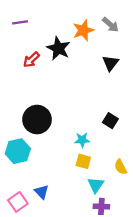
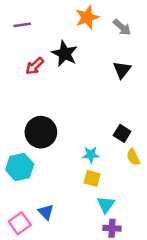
orange star: (83, 30) -> (87, 17), moved
yellow semicircle: (121, 167) -> (133, 157), moved

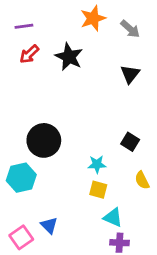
red arrow: (35, 66) -> (29, 54), moved
yellow semicircle: (133, 157) -> (142, 180), moved
cyan triangle: (106, 205) -> (113, 217), turned -42

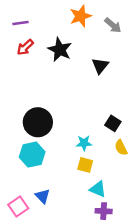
black triangle: (130, 74) -> (100, 66), moved
cyan hexagon: (21, 178) -> (32, 155), moved
yellow semicircle: (142, 180) -> (121, 148), moved

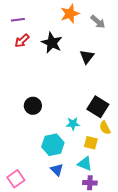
black circle: (38, 122) -> (33, 106), size x0.7
black square: (113, 123) -> (98, 107), size x1.5
cyan hexagon: (32, 155) -> (53, 145), moved
yellow square: (85, 165) -> (91, 143), moved
blue triangle: (42, 196) -> (57, 170), moved

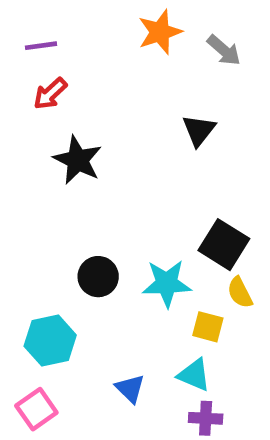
black star: (52, 43) -> (78, 160), moved
black circle: (33, 106) -> (98, 277), moved
cyan star: (73, 124) -> (167, 283), size x1.5
cyan hexagon: (53, 145) -> (50, 341), moved

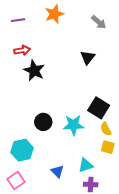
orange star: (160, 32) -> (54, 14), moved
red arrow: (50, 94) -> (22, 50), moved, turned -147
yellow square: (208, 327) -> (108, 147), moved
cyan triangle: (194, 375) -> (86, 165), turned -42

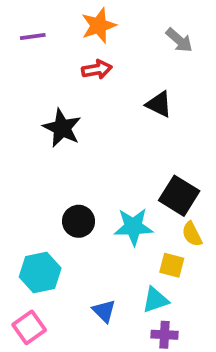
red arrow: (22, 50) -> (97, 69), moved
black triangle: (88, 57) -> (159, 104), turned -42
yellow square: (108, 147) -> (172, 265), moved

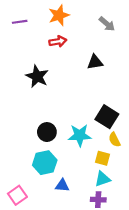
black triangle: (159, 104) -> (95, 62), turned -35
cyan hexagon: (40, 273) -> (45, 163), moved
cyan triangle: (155, 300) -> (103, 179), moved
blue triangle: (104, 311) -> (62, 185), turned -40

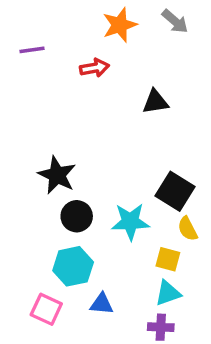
orange star: (59, 15) -> (120, 25), moved
purple line: (20, 22) -> (32, 50), moved
gray arrow: (107, 24) -> (175, 21), moved
black star: (37, 76) -> (57, 175), moved
pink square: (17, 195) -> (46, 309), moved, turned -30

